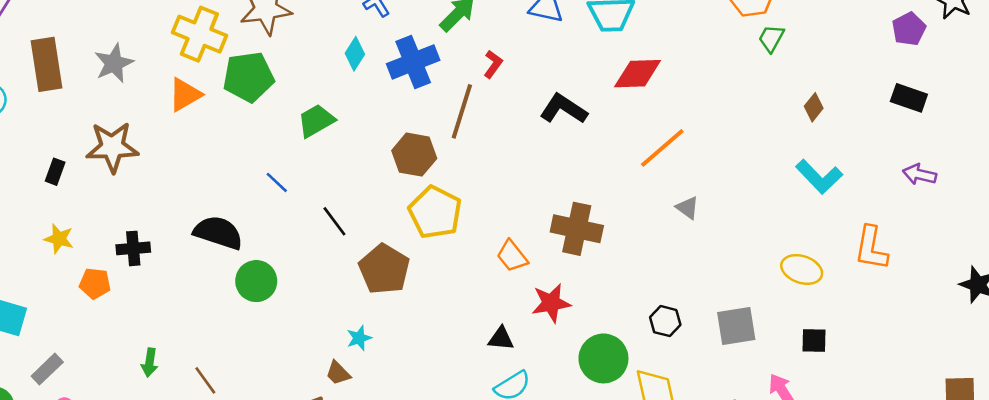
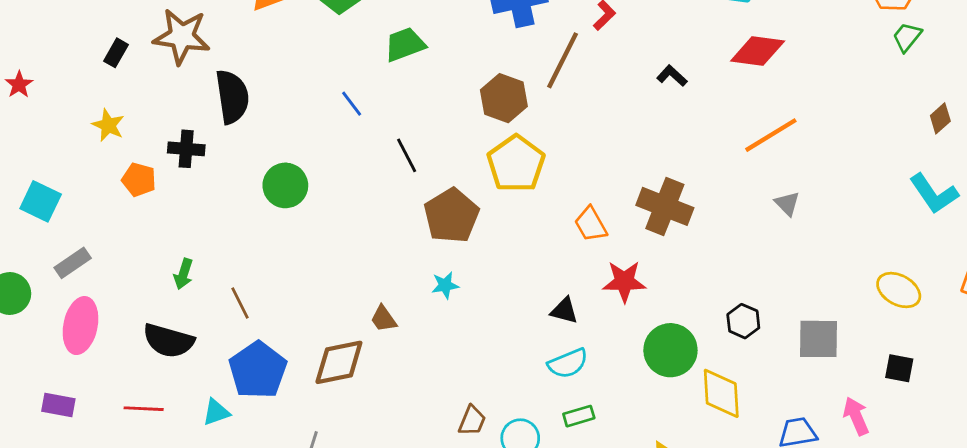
black L-shape: (564, 109) -> (672, 76), size x0.6
black semicircle: (218, 233) -> (232, 97), moved, turned 54
green circle: (256, 281) -> (285, 185), moved
cyan star: (359, 338) -> (445, 285), moved

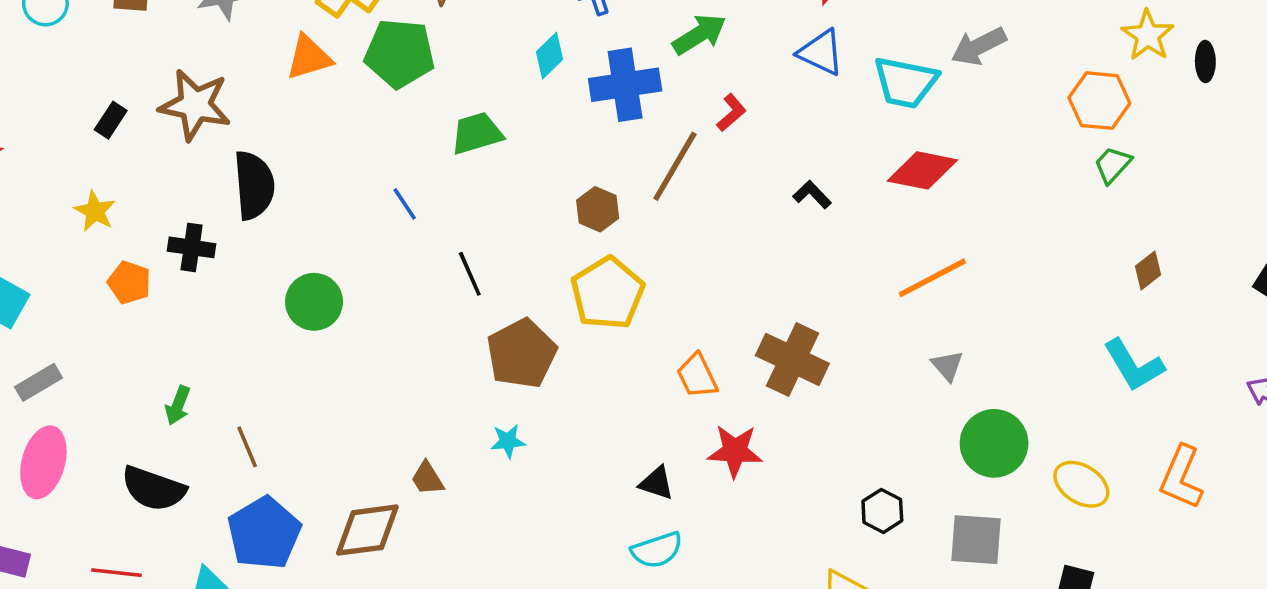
brown hexagon: (504, 98) -> (598, 209), size x0.7
green circle: (670, 350) -> (994, 443), moved

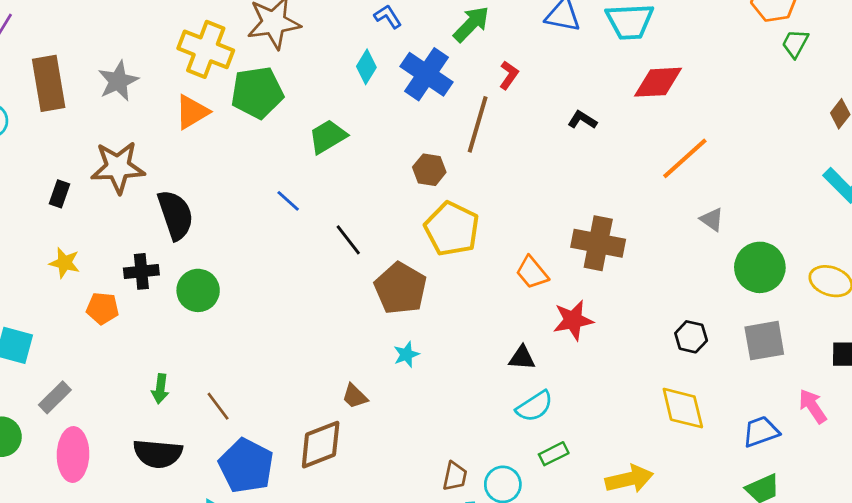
blue cross: (625, 85) -> (427, 74), turned -33
green circle: (314, 302) -> (198, 290), moved

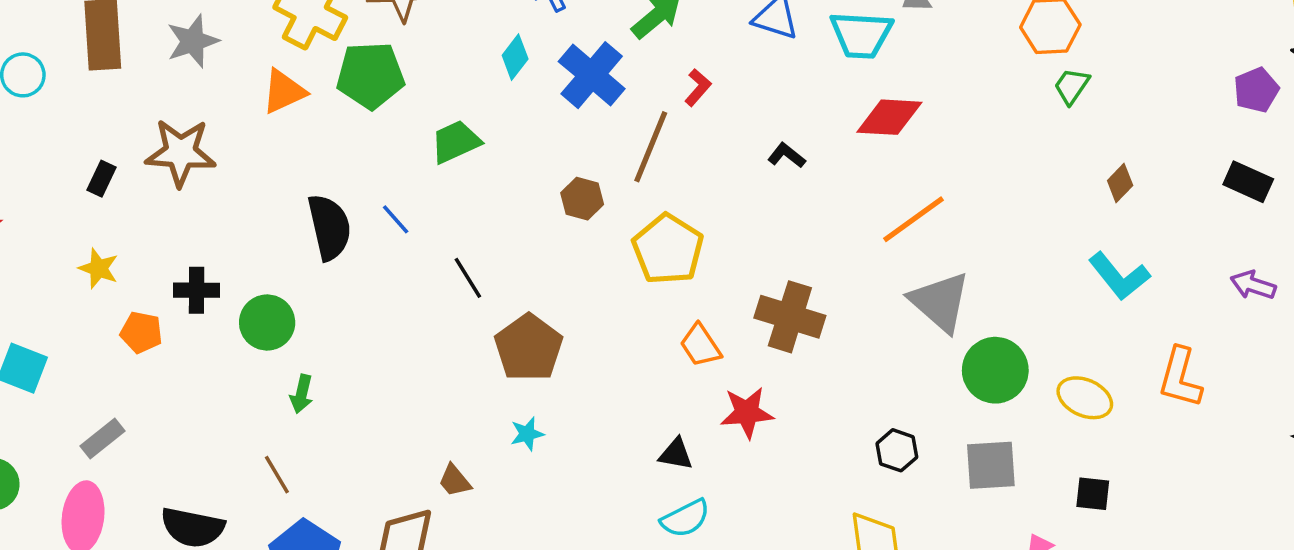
black semicircle: (175, 215) -> (329, 227), moved
gray triangle: (712, 220) -> (940, 302), size x2.0
yellow pentagon: (452, 229) -> (668, 249), moved
green arrow: (160, 389) -> (302, 394), moved
gray rectangle: (55, 397) -> (103, 438), moved

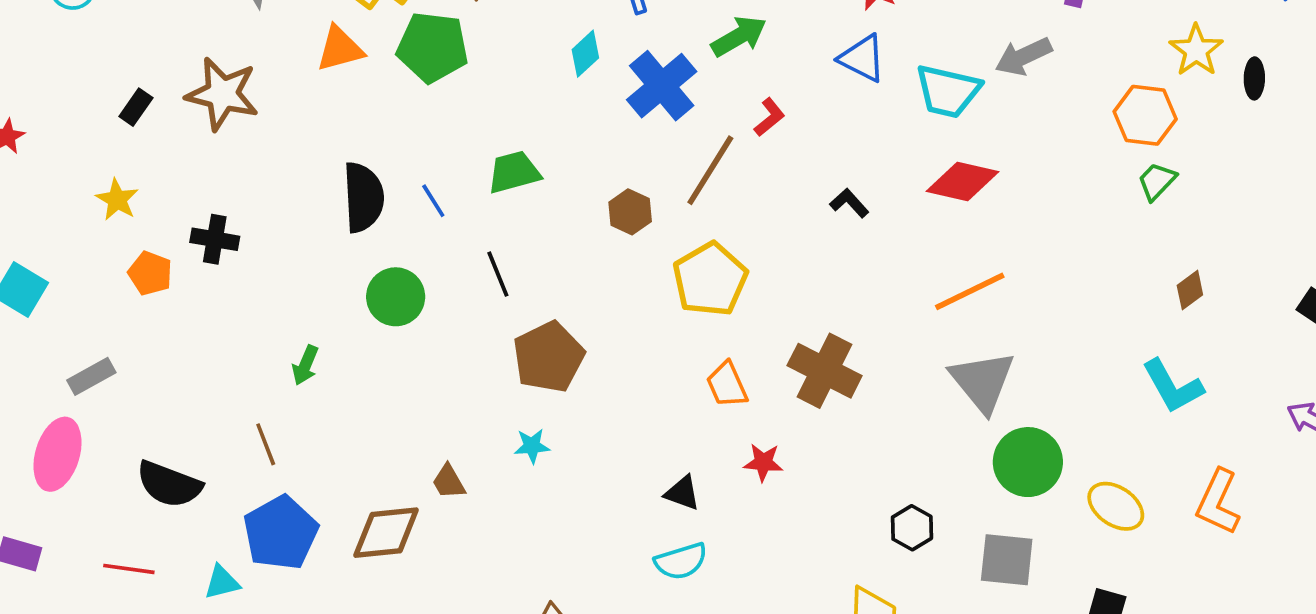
green trapezoid: (456, 142) -> (514, 172), moved
green circle: (267, 322) -> (396, 297), moved
red star: (747, 413) -> (763, 462), size x0.7

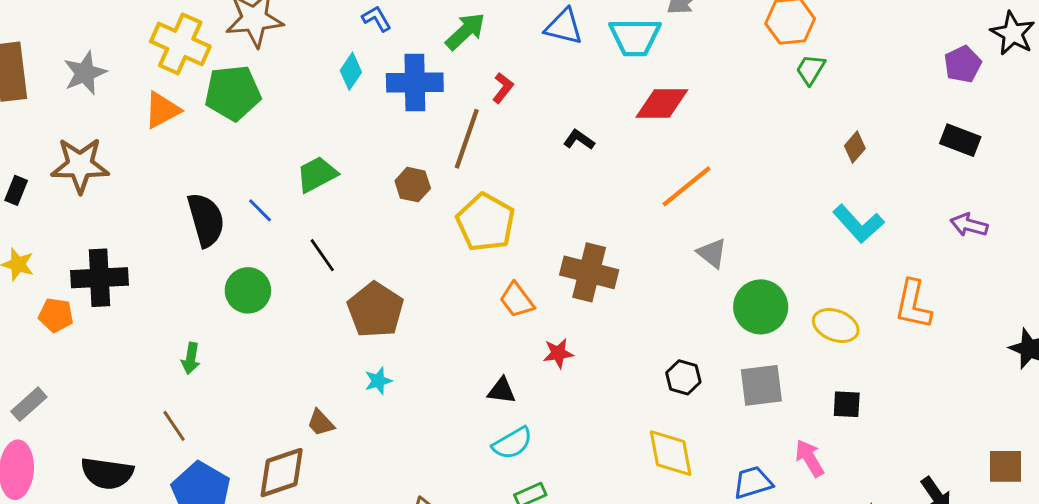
blue cross: (662, 86) -> (415, 82), turned -38
black cross: (215, 239) -> (99, 278), size x1.5
gray triangle: (983, 381) -> (712, 253), size x0.6

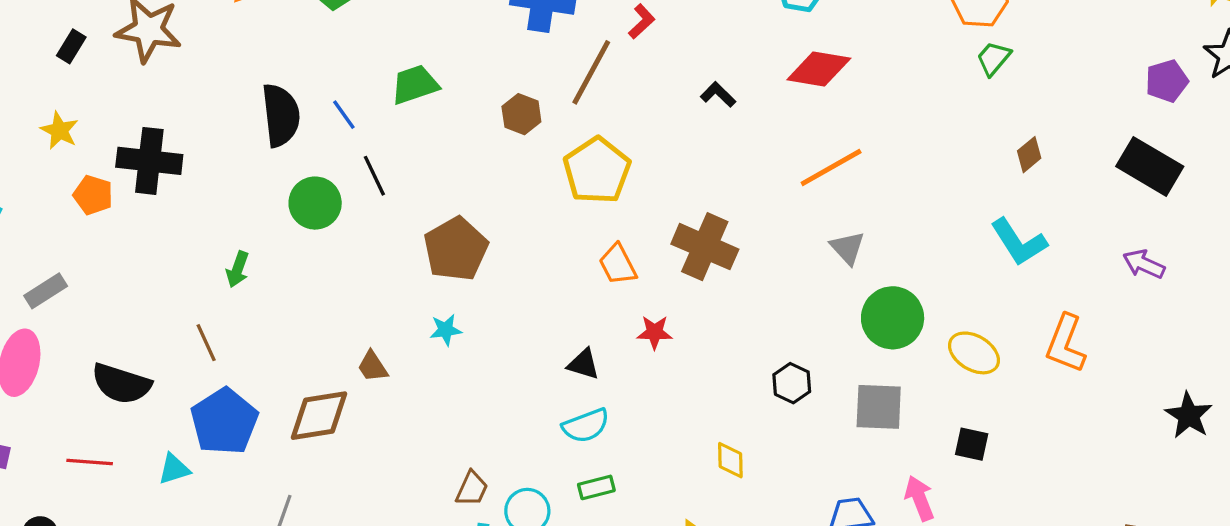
black rectangle: (960, 140) -> (1150, 166), size x1.4
black line: (322, 255) -> (374, 176), moved
yellow diamond: (671, 453) -> (730, 460), moved, size x0.6

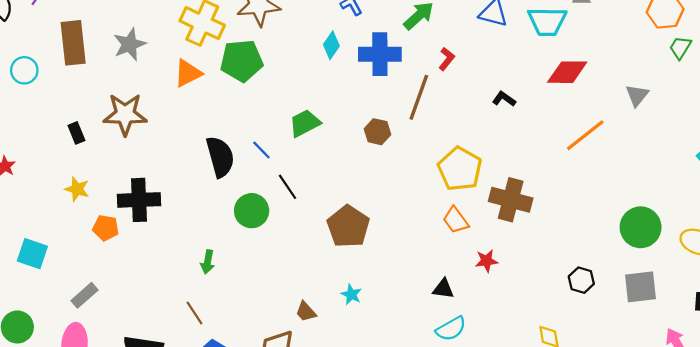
black rectangle: (71, 46) -> (76, 133), turned -45
yellow pentagon: (597, 171) -> (460, 169), moved
gray triangle: (847, 248) -> (637, 95), moved, turned 30
cyan star: (446, 330) -> (351, 295), moved, turned -30

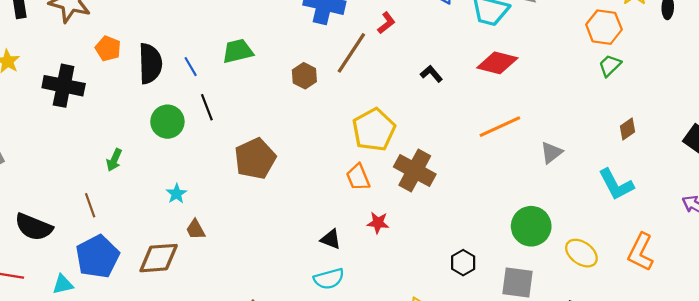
gray triangle: (637, 95) -> (551, 153), moved
orange pentagon: (106, 228) -> (108, 48), moved
cyan star: (351, 295) -> (176, 194), moved

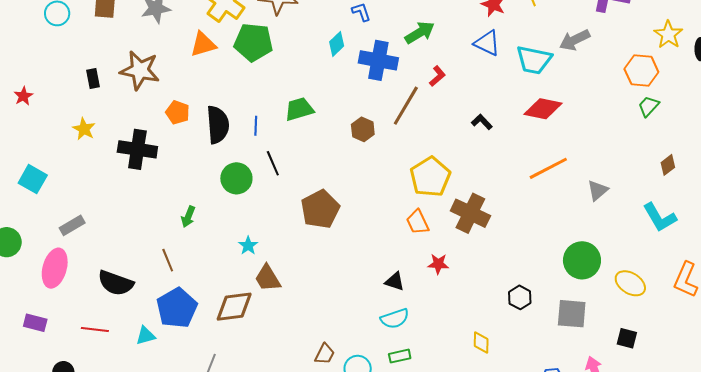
blue line: (191, 67) -> (256, 126), turned 36
brown trapezoid: (196, 229) -> (268, 278), size x1.4

